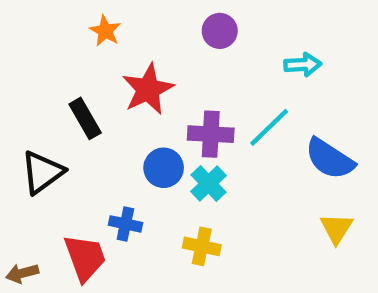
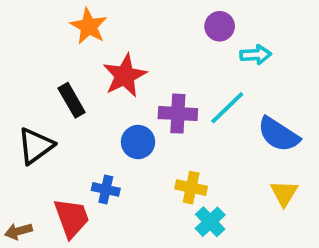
orange star: (105, 31) -> (89, 26), size x1.4
purple circle: (220, 31) -> (220, 26), moved
cyan cross: (208, 184) -> (210, 222), moved
yellow cross: (202, 246) -> (191, 188), moved

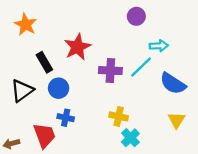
orange star: (89, 26) -> (26, 25), moved
cyan arrow: (256, 55) -> (159, 46), moved
blue circle: (138, 142) -> (59, 88), moved

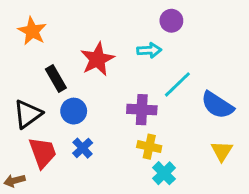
cyan arrow: (159, 46) -> (149, 50), moved
purple cross: (110, 71) -> (142, 110), moved
blue cross: (66, 118) -> (83, 148), turned 35
red trapezoid: (44, 135) -> (43, 153), moved

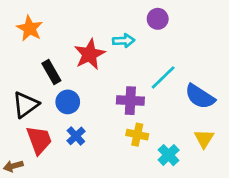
cyan arrow: (149, 50) -> (124, 41), moved
cyan cross: (164, 173) -> (169, 155), moved

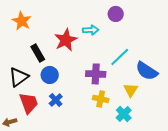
yellow triangle: (204, 139) -> (131, 90), moved

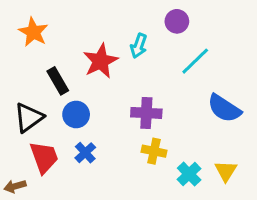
cyan arrow: (91, 30) -> (139, 46), turned 112
cyan line: (120, 57) -> (195, 61), moved
yellow triangle: (131, 90) -> (226, 171), moved

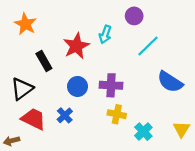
blue circle: (76, 114) -> (77, 86), moved
red trapezoid: (44, 157) -> (34, 119), turned -44
yellow triangle: (226, 171) -> (182, 129), moved

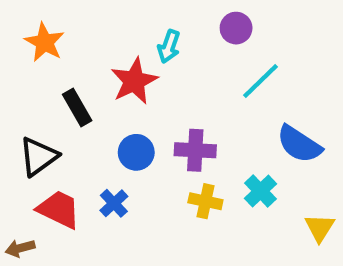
cyan arrow: (105, 34) -> (169, 46), moved
cyan cross: (143, 132) -> (260, 191), moved

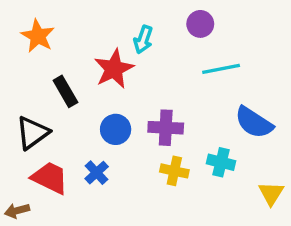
cyan line: (260, 81) -> (221, 69), turned 33
cyan cross: (260, 191) -> (221, 162), turned -32

